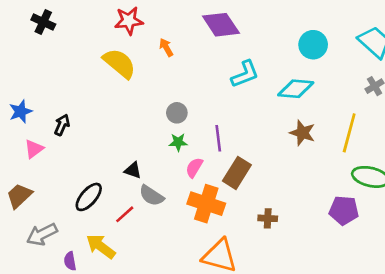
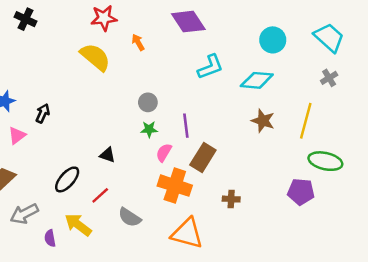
gray semicircle: (151, 196) -> (130, 217), moved

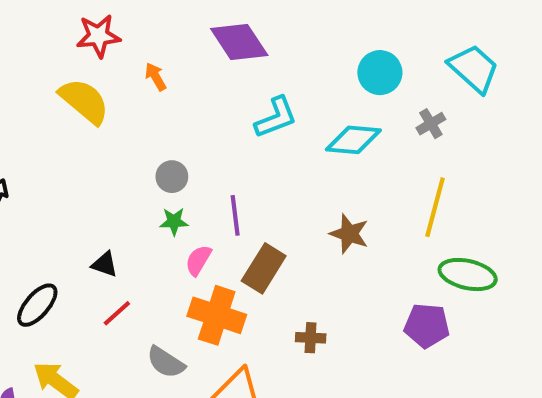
gray cross: (329, 78) -> (431, 124), moved
brown star: (263, 121) -> (349, 234), moved
red line: (100, 195) -> (117, 313), moved
gray semicircle: (130, 217) -> (166, 362), moved

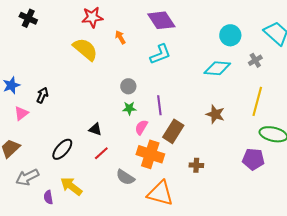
cyan L-shape: (276, 117) -> (160, 54), moved

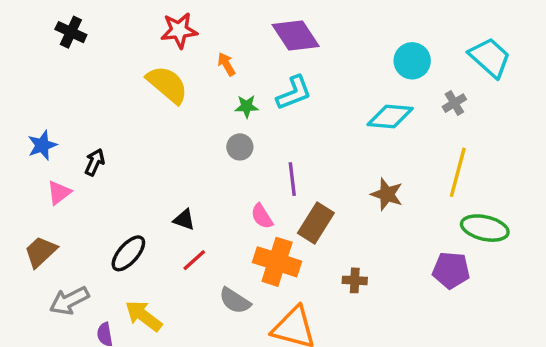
green star: (129, 108) -> (247, 106), moved
pink semicircle: (141, 127) -> (262, 216), turned -63

